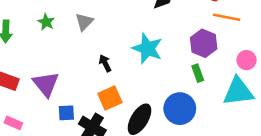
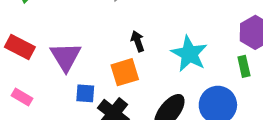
cyan star: (147, 48) -> (189, 54), moved
orange square: (110, 98) -> (125, 72), moved

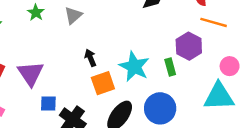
green rectangle: (244, 66) -> (170, 67), moved
orange square: (125, 72) -> (103, 83), moved

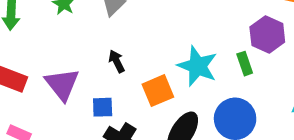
black arrow: (90, 58) -> (117, 61), moved
blue square: (48, 103) -> (103, 107), moved

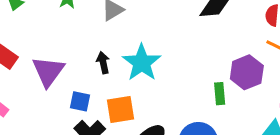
cyan star: (197, 66) -> (142, 63), moved
orange square: (158, 91) -> (121, 109), moved

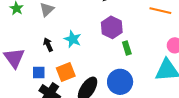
cyan star: (142, 63) -> (73, 39), size x0.7
purple hexagon: (247, 72) -> (112, 27), moved

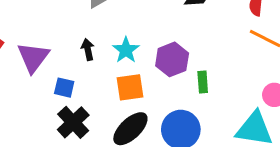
purple hexagon: (112, 27) -> (172, 59), moved
orange square: (66, 72) -> (130, 87), moved

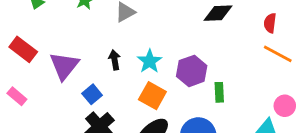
orange square: (130, 87) -> (152, 96), turned 36
blue square: (64, 88) -> (92, 94), turned 36

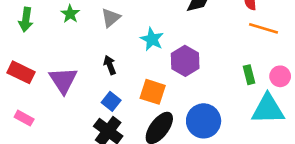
cyan star: (150, 61) -> (152, 39), moved
green rectangle: (219, 92) -> (249, 75), moved
blue square: (92, 94) -> (111, 101), moved

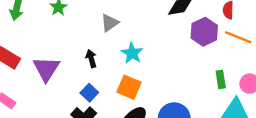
gray triangle: (111, 18) -> (110, 23), moved
cyan star: (152, 39) -> (132, 53), moved
purple hexagon: (185, 61) -> (204, 32), moved

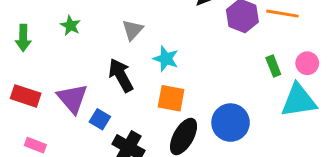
black arrow: (91, 59) -> (121, 75), size x1.6
blue square: (89, 93) -> (100, 119), moved

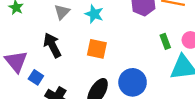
cyan star: (166, 59) -> (94, 14), moved
orange square: (171, 98) -> (97, 49), moved

